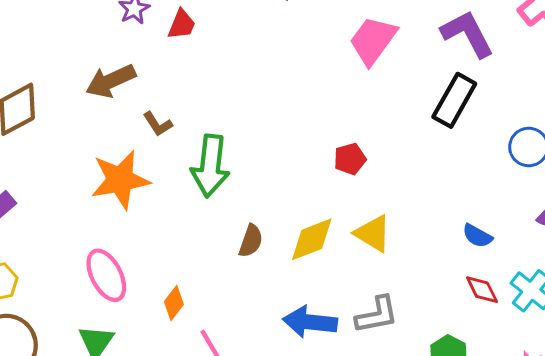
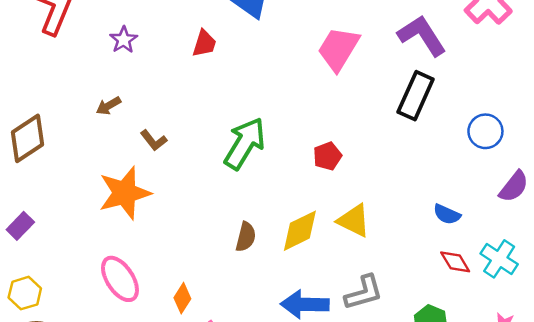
red trapezoid: (182, 24) -> (204, 44), moved
brown arrow: (111, 81) -> (108, 106), size x0.6
green arrow: (210, 166) -> (245, 143), moved, turned -150

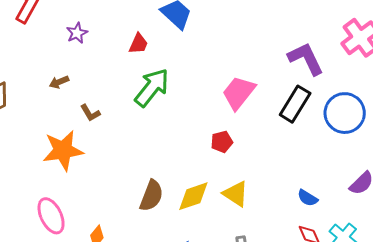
pink trapezoid: (338, 49) -> (239, 93), moved
blue circle: (485, 131) -> (345, 113), moved, size x1.5
green arrow: (245, 143) -> (152, 88), moved
brown semicircle: (246, 237) -> (151, 196), size x1.4

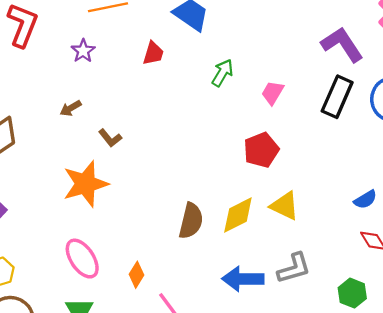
green arrow: (152, 88) -> (222, 73), moved, size x0.6
pink trapezoid: (239, 93) -> (273, 93), size x0.6
red pentagon: (222, 142) -> (261, 150), size x1.4
blue semicircle: (308, 198) -> (365, 200), turned -55

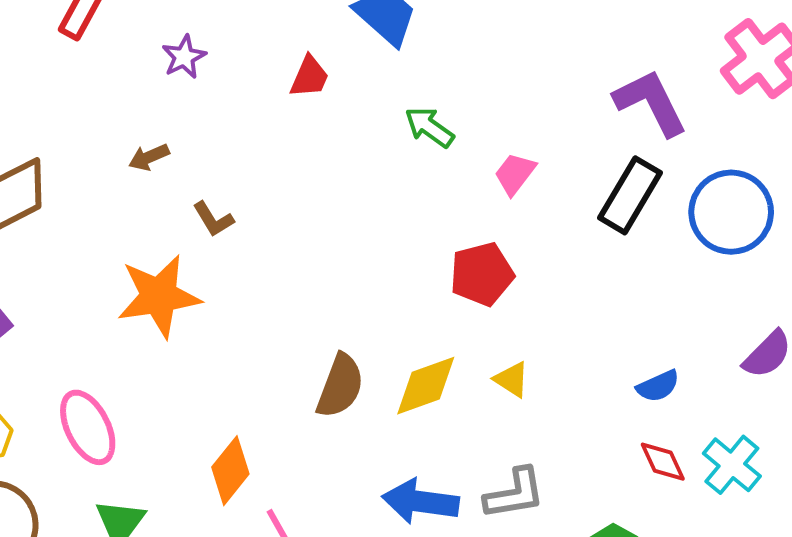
green arrow: (222, 73) -> (429, 127), turned -92
yellow triangle: (285, 206) -> (512, 379), size x0.7
pink ellipse: (82, 259) -> (88, 427), moved
orange diamond: (136, 275) -> (230, 471), size x1.4

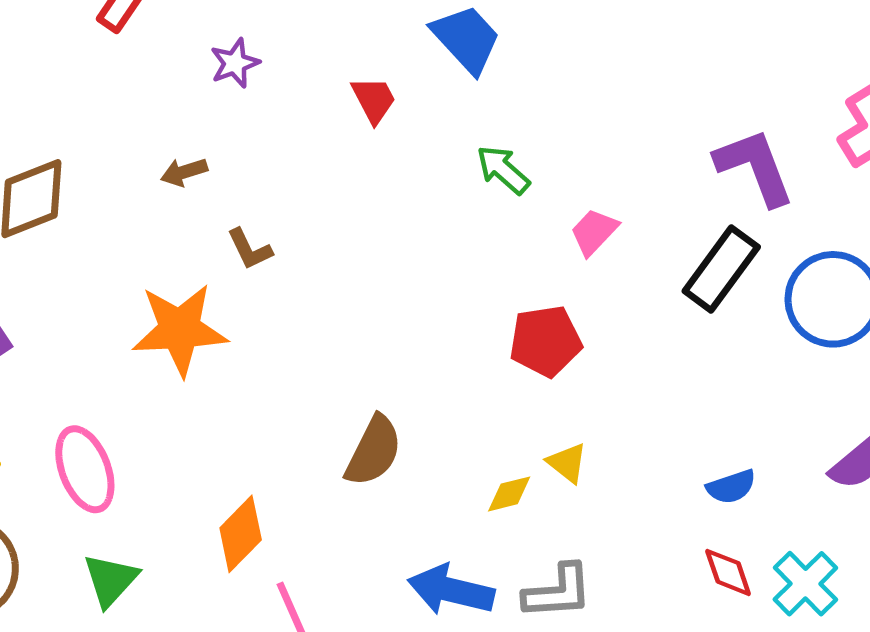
red trapezoid: (309, 77) -> (374, 100), turned -57
yellow diamond: (426, 386) -> (509, 494), moved, size x0.6

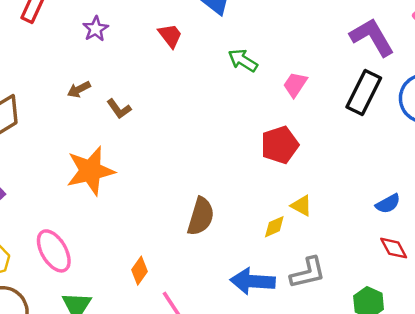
brown L-shape: (250, 249) -> (119, 109), moved
orange diamond: (241, 534) -> (140, 271), size x0.7

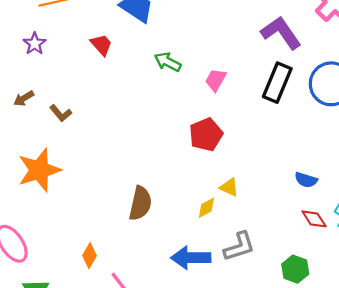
blue semicircle: (388, 204) -> (306, 180), turned 50

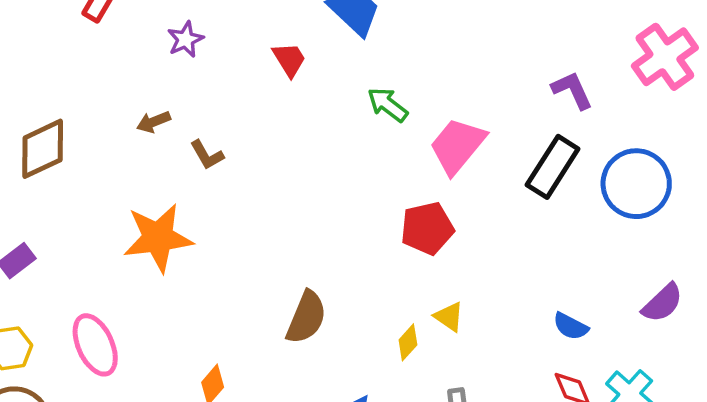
purple L-shape: (281, 33) -> (572, 90), size x0.7
pink trapezoid: (216, 80) -> (457, 146), size x1.6
yellow diamond: (206, 208) -> (408, 342), turned -30

